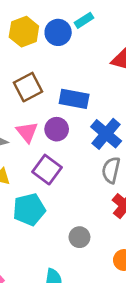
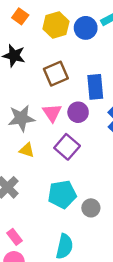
blue rectangle: (74, 99) -> (95, 87), turned 70
cyan pentagon: (29, 209) -> (62, 194), moved

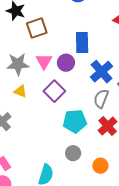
brown square: (56, 74) -> (37, 28), moved
cyan pentagon: (62, 194) -> (75, 121), moved
gray circle: (91, 208) -> (73, 153), moved

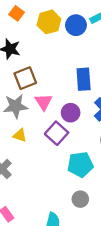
brown square: (37, 28) -> (25, 78), moved
purple circle: (66, 63) -> (71, 113), moved

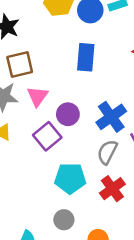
blue rectangle: (84, 79) -> (86, 57), moved

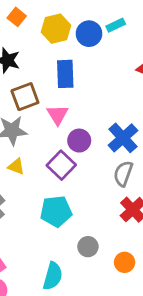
blue rectangle: (86, 57) -> (65, 74), moved
pink triangle: (37, 96) -> (57, 115), moved
cyan pentagon: (70, 178) -> (56, 211), moved

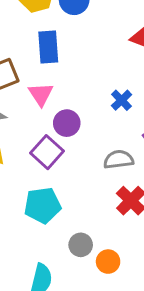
blue cross: (123, 138) -> (121, 100), moved, size x0.6
gray semicircle: (123, 174) -> (119, 160), turned 65
orange circle: (125, 262) -> (108, 262), moved

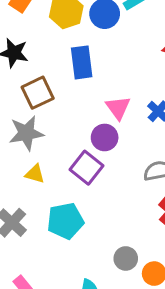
pink triangle: (41, 94) -> (118, 108), moved
cyan pentagon: (43, 205) -> (65, 221), moved

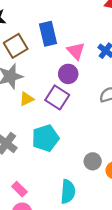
blue rectangle: (82, 62) -> (48, 34), moved
yellow triangle: (35, 174) -> (27, 99), moved, turned -35

